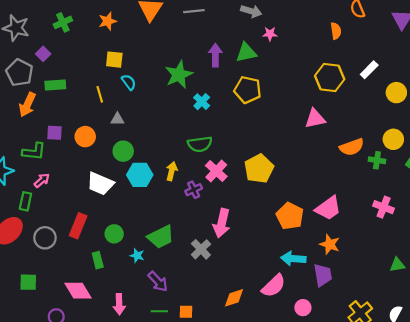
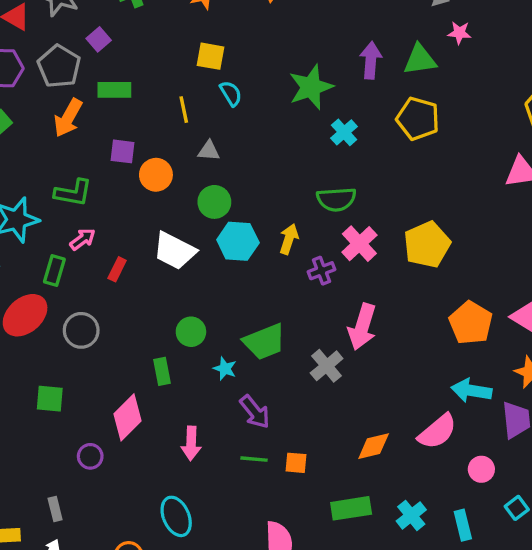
purple square: (54, 133) -> (122, 151), moved
red rectangle: (78, 226) -> (117, 269), moved, size x0.6
pink diamond: (78, 291) -> (128, 417), turned 72

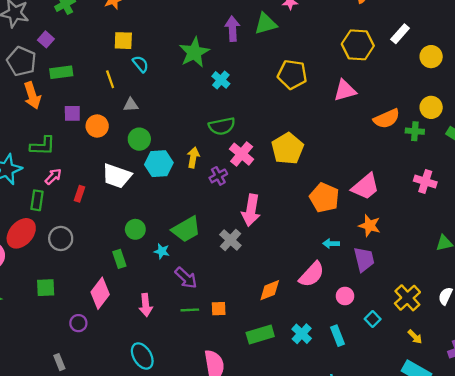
orange arrow: (68, 118) -> (32, 95), turned -40
yellow pentagon: (418, 119) -> (292, 74), moved
cyan arrow: (471, 391) -> (331, 244), size x0.6

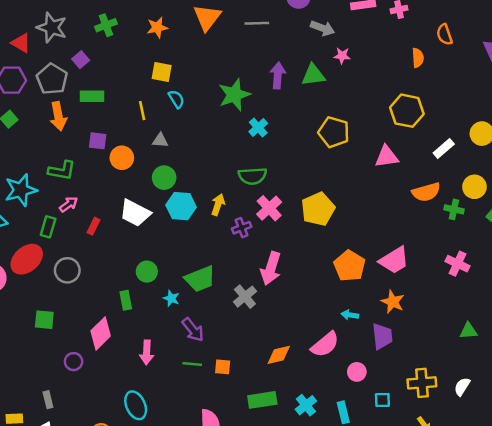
white rectangle: (400, 34) -> (444, 148), moved
yellow cross: (407, 298) -> (422, 383), turned 30
cyan square: (373, 319) -> (382, 400), turned 35

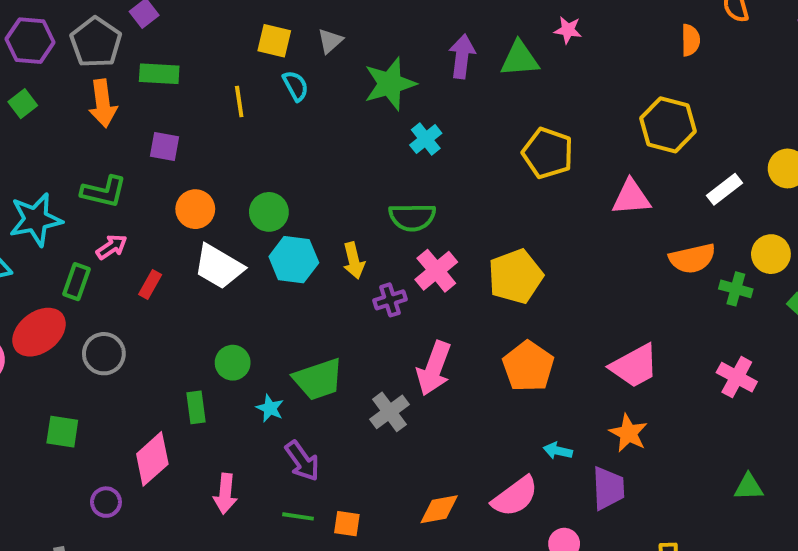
gray triangle: (160, 140) -> (330, 41), moved, turned -49
orange circle: (122, 158) -> (195, 209), moved
yellow arrow: (218, 205) -> (354, 261), turned 145
orange pentagon: (350, 266) -> (528, 366), moved

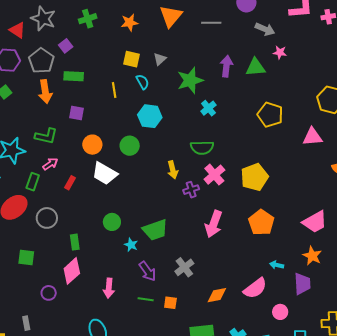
cyan hexagon: (294, 260) -> (150, 116), moved
green rectangle: (196, 407) -> (75, 242), moved
gray cross: (389, 412) -> (184, 267), moved

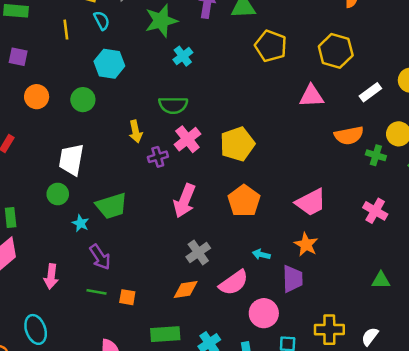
yellow pentagon: (270, 115) -> (271, 46), moved
white trapezoid: (105, 173) -> (71, 160), moved, turned 68
gray cross: (184, 267) -> (198, 252), moved
pink circle: (280, 312) -> (264, 313), size x1.5

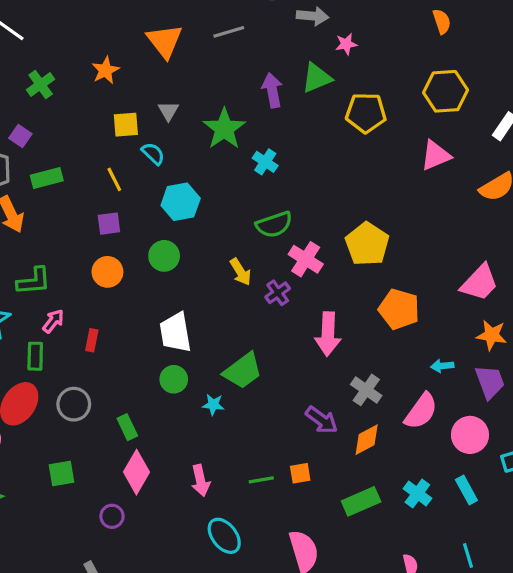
purple square: (18, 57) -> (109, 224), moved
purple arrow: (100, 257) -> (322, 420), moved
cyan ellipse: (36, 329) -> (224, 536), moved

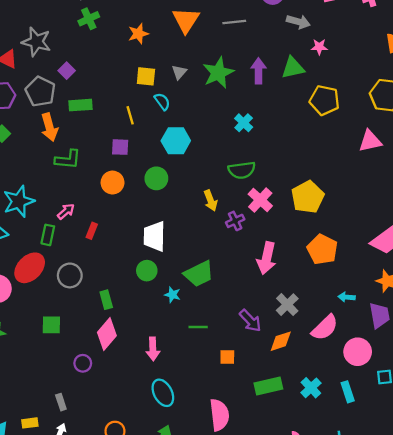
green cross: (41, 84) -> (89, 19), moved
green star: (224, 129) -> (218, 73), moved
green L-shape: (34, 281) -> (68, 159), moved
green line: (261, 480) -> (198, 327), moved

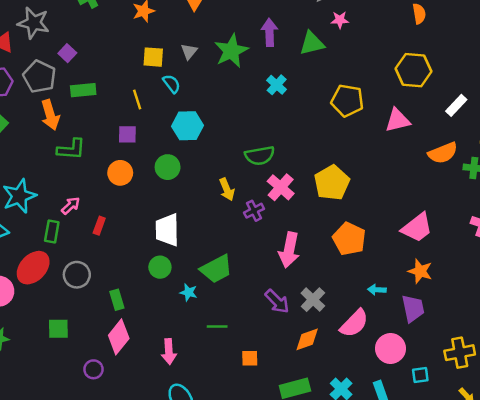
purple arrow: (259, 71) -> (269, 32), moved
yellow pentagon: (324, 100) -> (347, 100), moved
cyan cross: (244, 123) -> (277, 85), moved
purple arrow: (250, 321) -> (277, 301), moved

